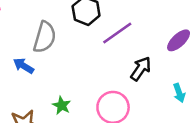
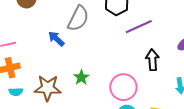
black arrow: (141, 69) -> (152, 60), turned -50

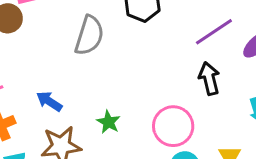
purple line: (139, 27) -> (214, 32), moved
blue arrow: (56, 39) -> (49, 101), moved

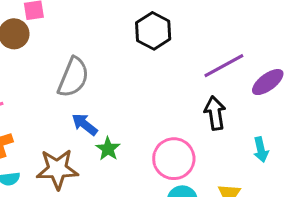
gray semicircle: (89, 35) -> (73, 77), moved
blue arrow: (49, 101) -> (85, 124), moved

